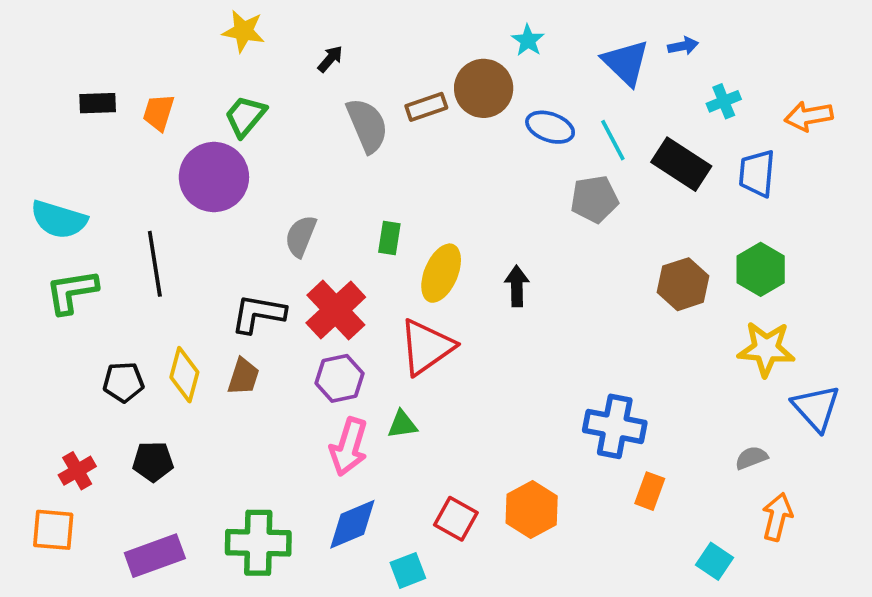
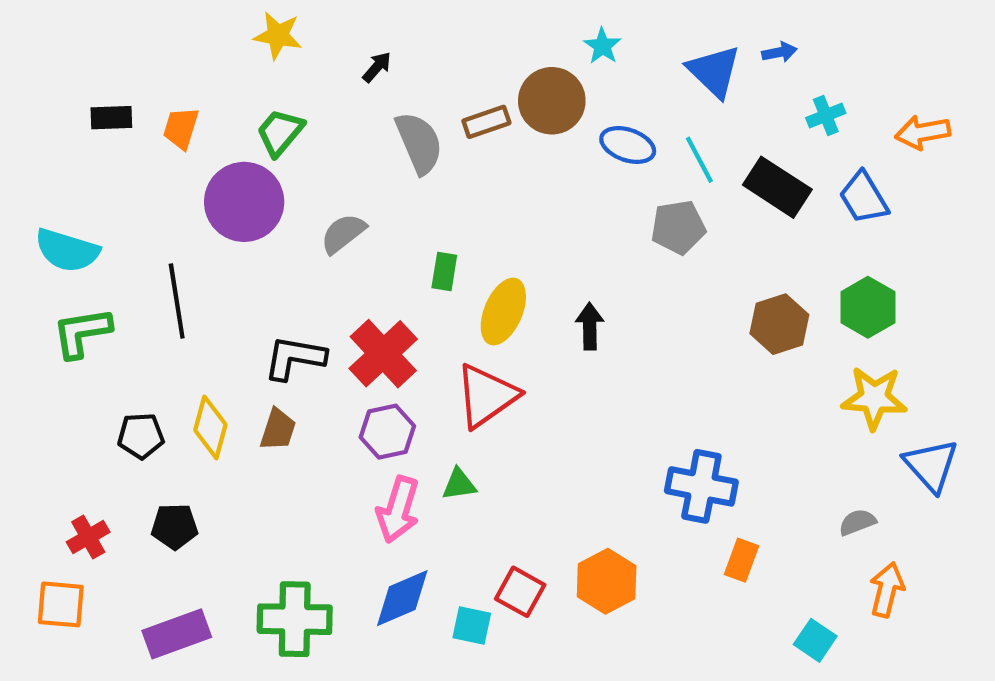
blue trapezoid: (757, 173) -> (864, 198), turned -36
gray semicircle: (301, 236) -> (343, 234), moved, turned 30
cyan square: (408, 570) -> (472, 626), moved, turned 33

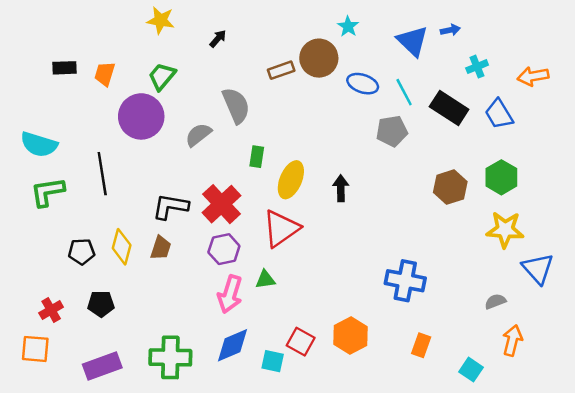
gray semicircle: (419, 143) -> (236, 106), moved
orange rectangle: (741, 560) -> (421, 345), moved

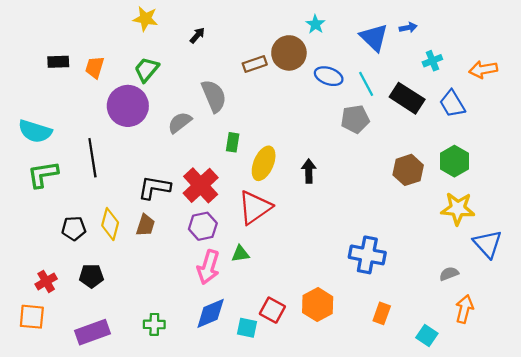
green cross: (170, 357) -> (154, 324), size x0.6

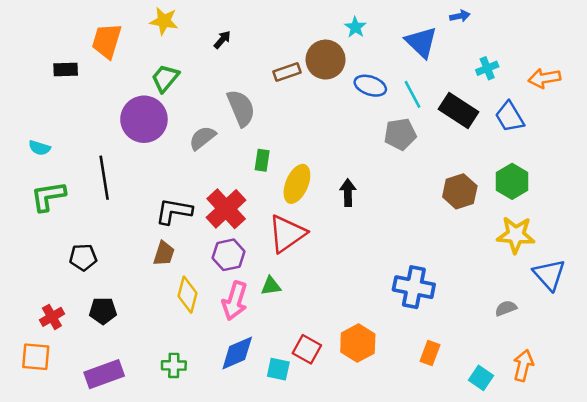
blue arrow: (408, 28) -> (460, 16), moved
orange trapezoid: (95, 67) -> (107, 41), moved, size x1.4
cyan semicircle: (35, 131) -> (40, 148), size x0.6
yellow diamond: (110, 224) -> (188, 295), moved
orange arrow: (464, 309) -> (523, 365), moved

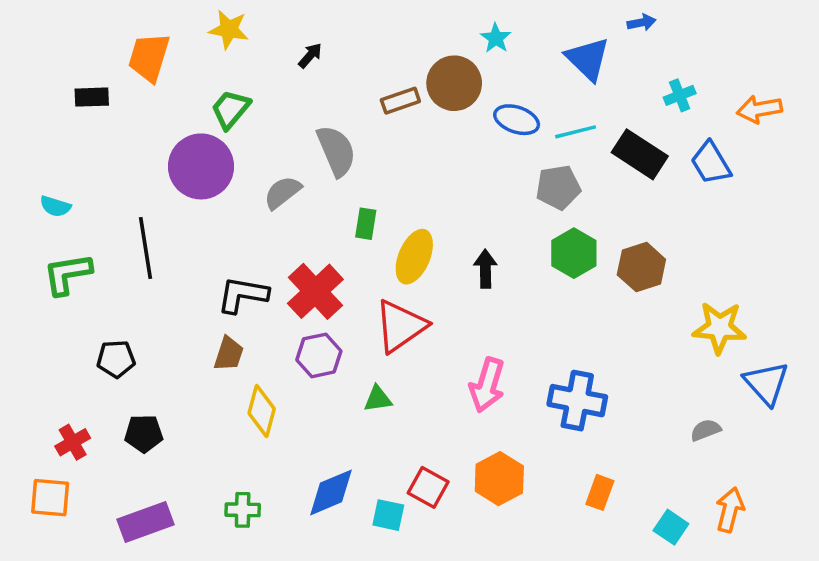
cyan line: (413, 94) -> (576, 132), turned -76
green hexagon: (512, 181) -> (574, 253), moved
pink arrow: (235, 301) -> (487, 385), moved

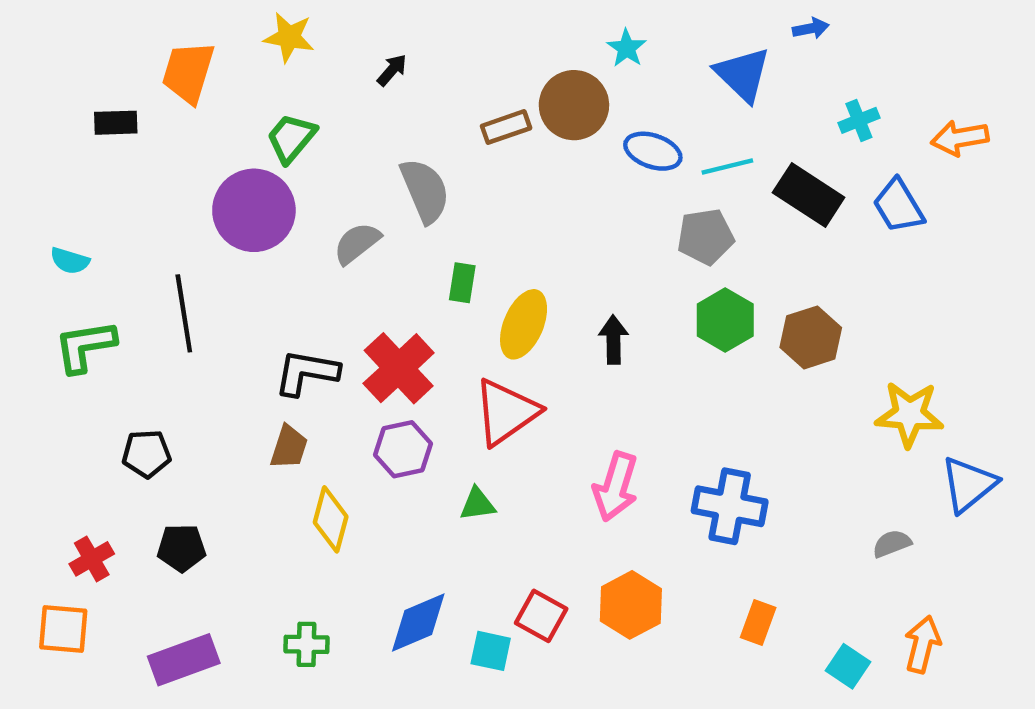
blue triangle: (766, 383) -> (969, 484), turned 33

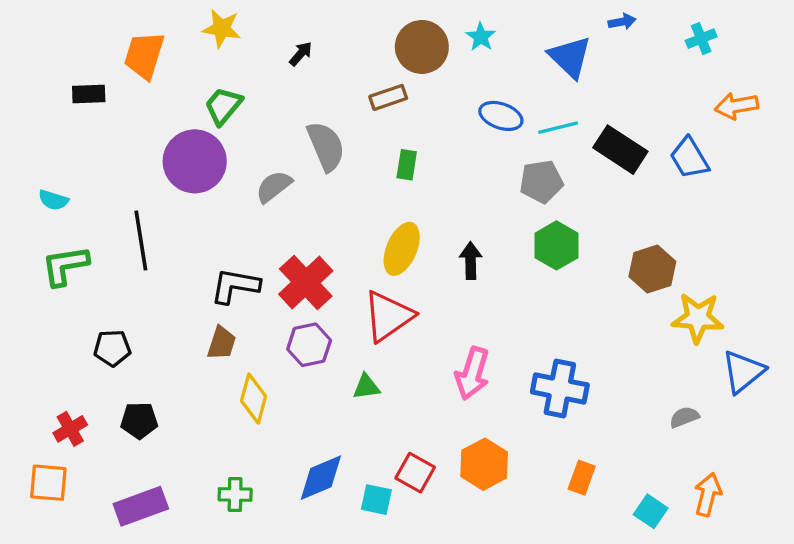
brown circle: (574, 105) -> (422, 47), moved
cyan cross: (859, 120) -> (701, 39), moved
green rectangle: (462, 283) -> (407, 165), moved
brown hexagon: (811, 337) -> (652, 269), moved

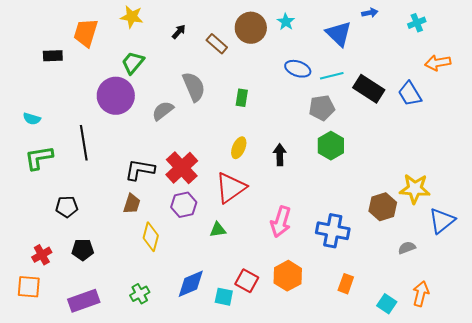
brown rectangle: (388, 97) -> (217, 44), moved, turned 60
yellow ellipse: (402, 249) -> (239, 148), size x0.7
brown hexagon: (652, 269) -> (383, 207), moved
green cross: (235, 494) -> (140, 294), turned -30

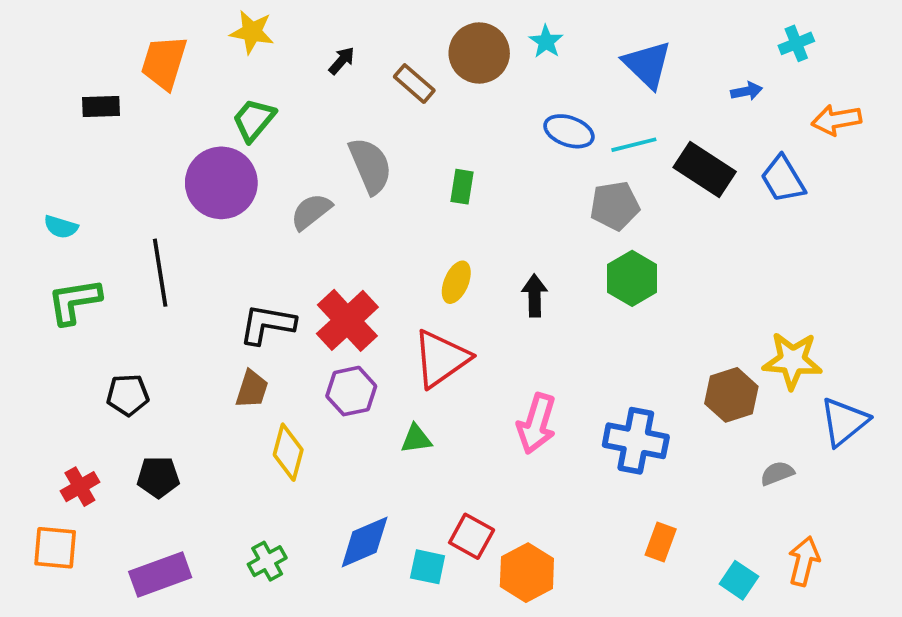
blue arrow: (370, 13) -> (747, 91), moved
orange hexagon: (288, 276) -> (527, 573), moved

